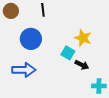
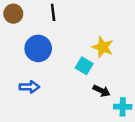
black arrow: (82, 65) -> (102, 91), moved
blue arrow: (24, 70) -> (29, 87), size x0.7

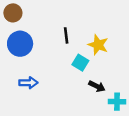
black line: (53, 12) -> (66, 35), moved
blue circle: (38, 48) -> (20, 44), moved

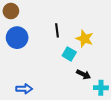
blue arrow: (28, 83) -> (24, 89), moved

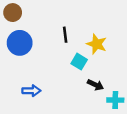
blue arrow: (24, 89) -> (31, 91), moved

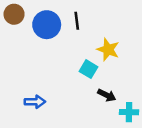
black line: (65, 35) -> (77, 21), moved
blue circle: (20, 43) -> (47, 25), moved

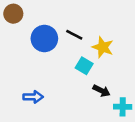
black line: (77, 21) -> (74, 35), moved, turned -56
blue circle: (47, 25) -> (44, 39), moved

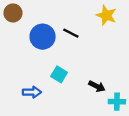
yellow star: (103, 47) -> (106, 15), moved
cyan square: (84, 66) -> (59, 74), moved

